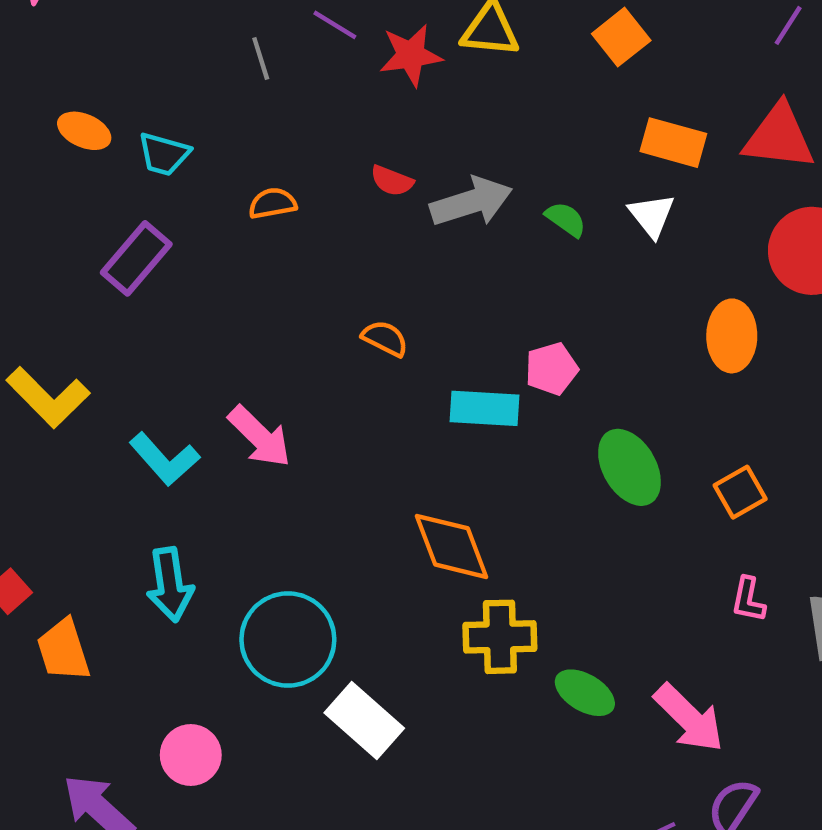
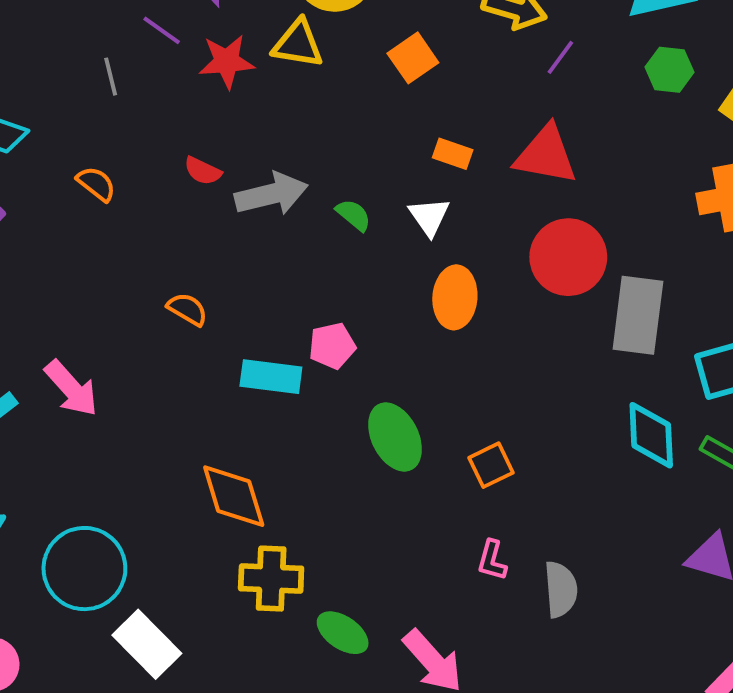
gray line: (261, 59) -> (111, 77), moved
orange rectangle: (673, 143) -> (453, 154), size x0.7
orange semicircle: (272, 203) -> (96, 184), turned 45
orange ellipse: (732, 336) -> (455, 297), moved

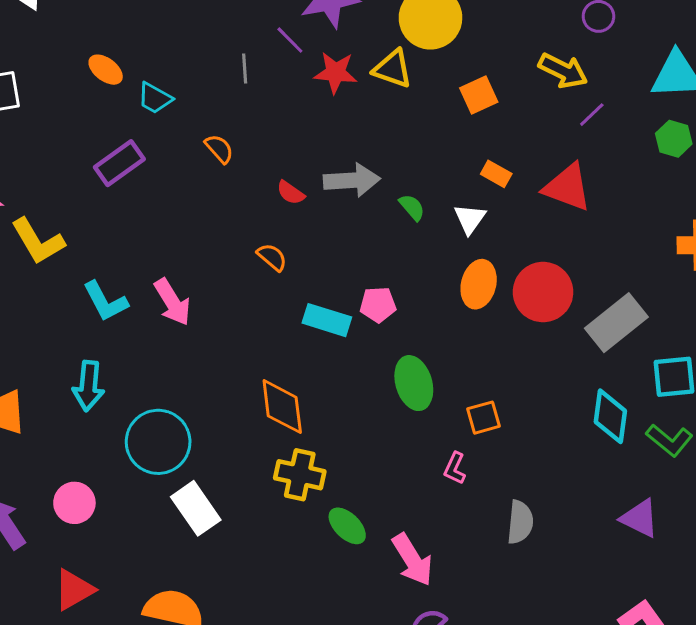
red semicircle: (203, 171) -> (291, 193), moved
red circle: (568, 257) -> (543, 292), moved
gray rectangle: (638, 315) -> (616, 323), turned 34
pink L-shape: (492, 560) -> (455, 468), moved

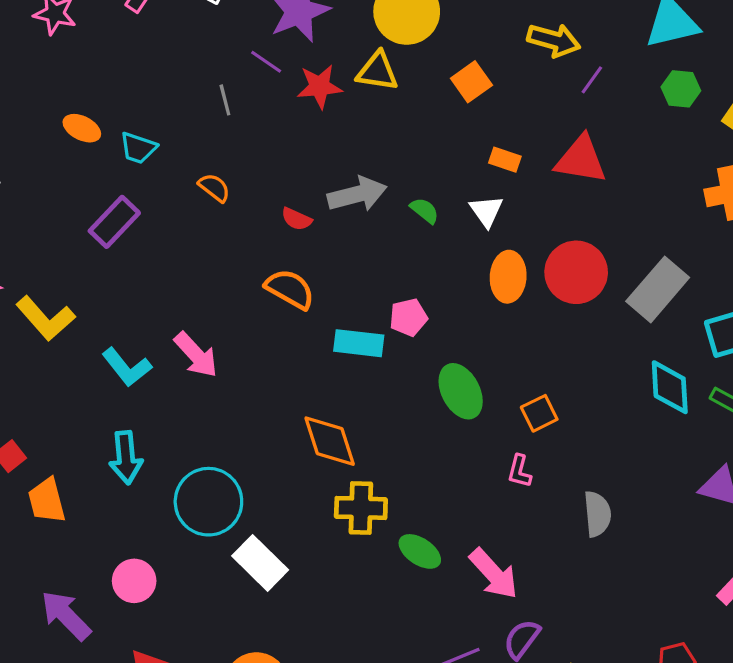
orange semicircle: (272, 257) -> (290, 289), size x1.5

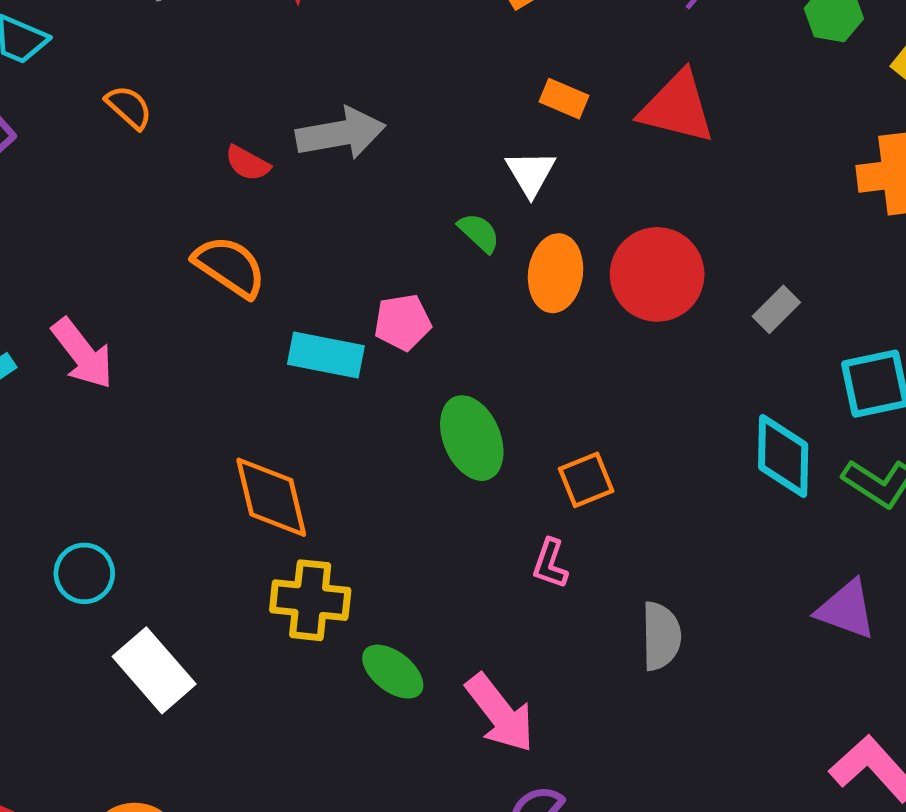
green semicircle: (425, 210) -> (479, 233), moved
gray rectangle: (658, 289) -> (776, 309), size x0.5
cyan circle: (208, 502) -> (84, 573), size x0.6

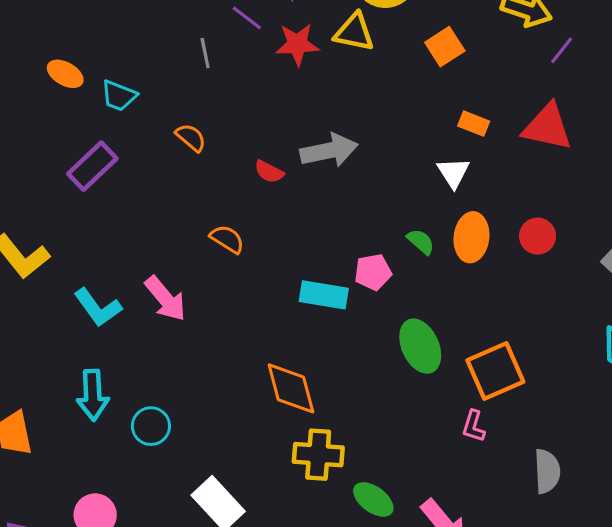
green semicircle: (479, 233) -> (421, 242), moved
orange semicircle: (230, 267) -> (227, 239), moved, size x0.7
red circle: (657, 274) -> (538, 236), size x0.6
orange square: (586, 480) -> (495, 371), size x1.6
cyan circle: (84, 573) -> (151, 426), moved

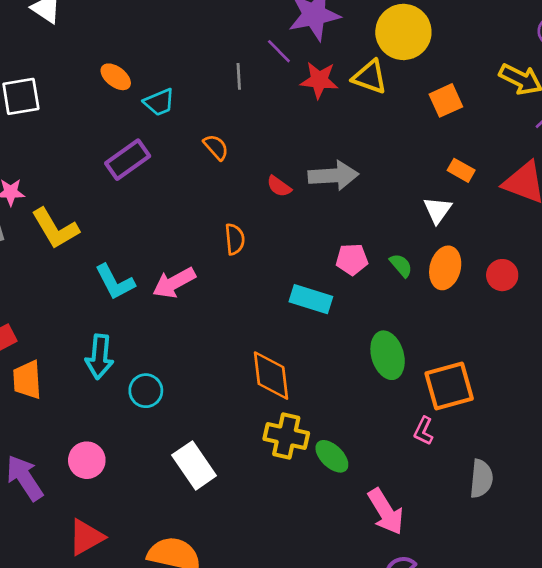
cyan trapezoid: (119, 96) -> (159, 102), turned -52
orange semicircle: (227, 239) -> (235, 239), turned 44
pink pentagon: (373, 272) -> (352, 259), moved
pink arrow: (165, 299) -> (174, 283), turned 93
green ellipse: (373, 499) -> (332, 456), moved

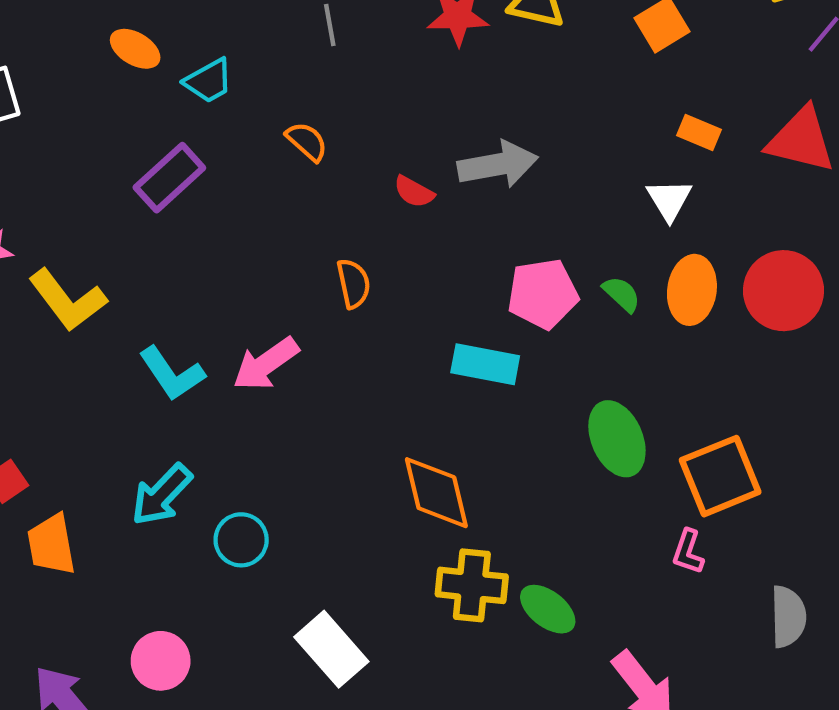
pink pentagon: (352, 259) -> (543, 294), size x1.4
red circle: (502, 275) -> (784, 291), size x1.6
cyan arrow: (100, 357) -> (162, 495), turned 45

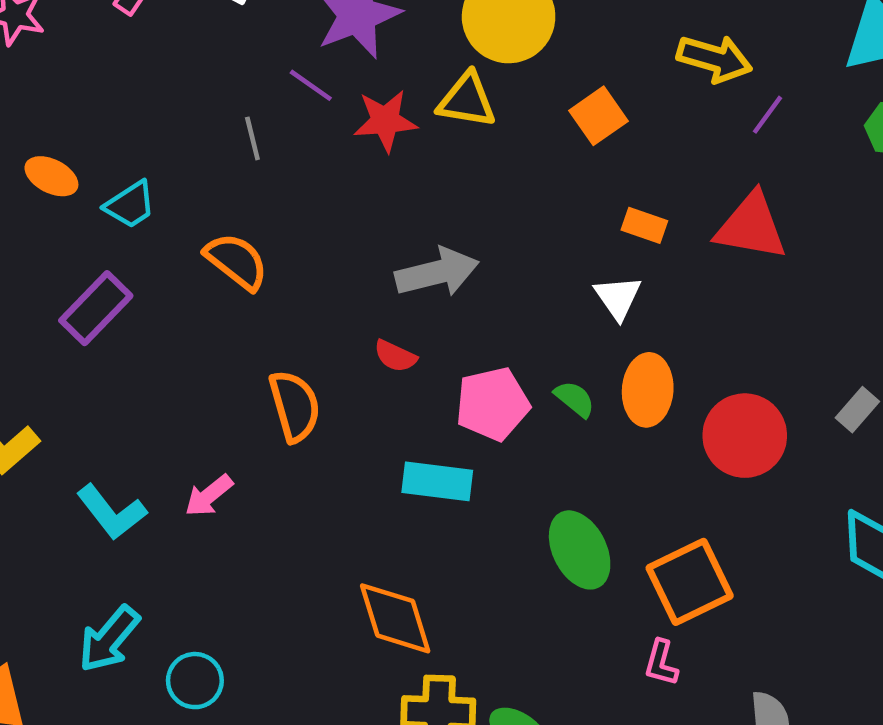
orange semicircle: (307, 141) -> (237, 261), size x1.4
red semicircle: (414, 192) -> (395, 356), moved
orange semicircle: (354, 284) -> (295, 406), size x1.4
red circle: (784, 291) -> (745, 436), moved
pink arrow: (266, 364) -> (209, 496), size x0.7

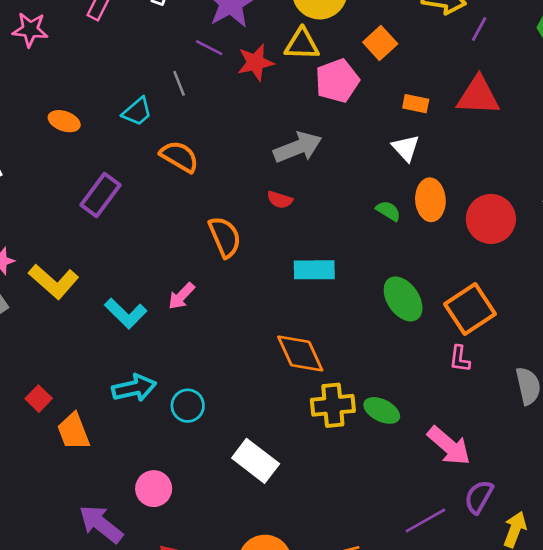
cyan trapezoid: (130, 205) -> (137, 112), moved
pink pentagon: (492, 404) -> (337, 81), moved
cyan arrow: (109, 639) -> (134, 388), turned -135

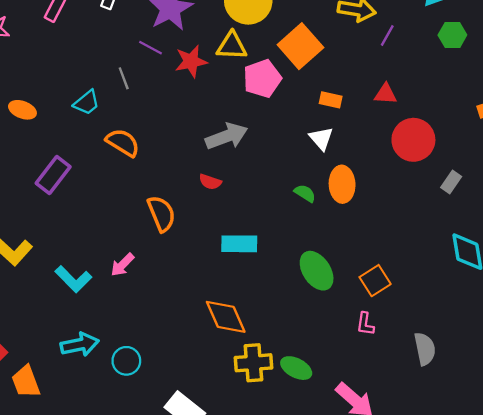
orange square: (380, 43) -> (300, 46), size x1.5
red triangle: (478, 96) -> (386, 94), size x0.6
red circle: (491, 219) -> (413, 140), moved
orange square: (470, 309) -> (375, 281), size x0.7

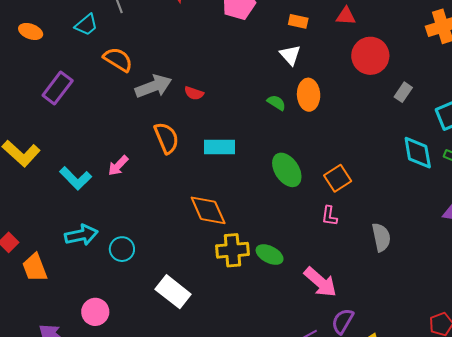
gray arrow: (227, 136) -> (153, 86), moved
orange semicircle: (161, 214) -> (166, 138), moved

